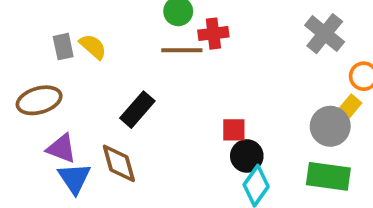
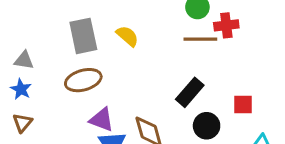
gray rectangle: (63, 47) -> (83, 36), moved, size x1.6
black rectangle: (137, 110) -> (190, 92), moved
black circle: (247, 156) -> (207, 126), moved

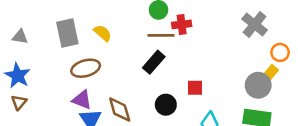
gray triangle: (24, 60) -> (20, 37), moved
brown ellipse: (83, 80) -> (86, 68), moved
blue star: (21, 89) -> (18, 76), size x1.5
black rectangle: (190, 92) -> (154, 62), moved

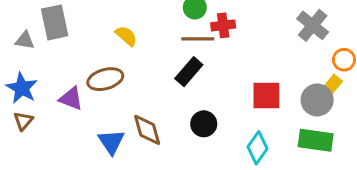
gray rectangle: (67, 33) -> (55, 22), moved
red square: (195, 88) -> (266, 96), moved, size x1.5
purple triangle: (82, 100) -> (71, 98), moved

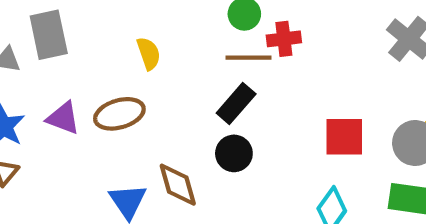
yellow semicircle: (126, 36) -> (149, 53), turned 30
purple triangle: (71, 98) -> (63, 118), moved
black circle: (204, 124) -> (234, 153), moved

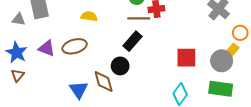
yellow semicircle: (149, 53) -> (89, 16), turned -63
black circle: (234, 153) -> (120, 66), moved

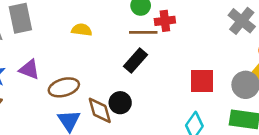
brown ellipse: (75, 46) -> (64, 87), moved
black circle: (120, 66) -> (120, 103), moved

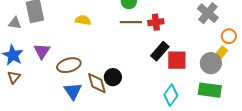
red cross: (165, 21) -> (156, 22), moved
black rectangle: (136, 61) -> (160, 51), moved
purple triangle: (29, 69) -> (42, 51), turned 42

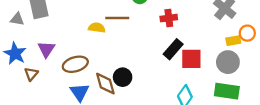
yellow semicircle: (83, 20) -> (97, 28), moved
brown line: (131, 22) -> (117, 18), moved
yellow rectangle: (221, 53) -> (233, 41), moved, turned 40
brown triangle: (14, 77) -> (31, 74), moved

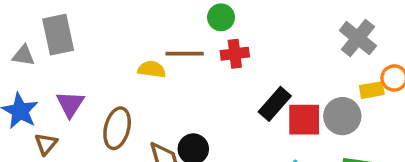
red cross: (169, 18) -> (235, 54), moved
gray circle: (228, 62) -> (342, 116), moved
brown ellipse: (75, 64) -> (117, 128), turned -60

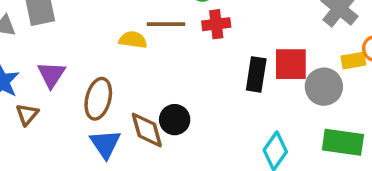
black rectangle: (275, 104) -> (256, 74), turned -32
red square: (304, 120) -> (291, 64), moved

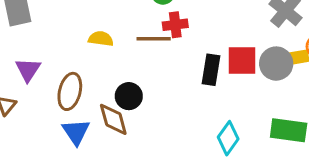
brown line: (166, 24) -> (154, 39), moved
gray circle: (324, 87) -> (276, 64), moved
black circle: (175, 120) -> (129, 96), moved

